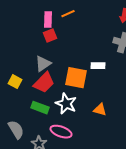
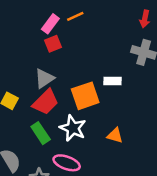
pink rectangle: (48, 20) -> (50, 24), turned 35
orange square: (76, 78) -> (85, 96), turned -30
green rectangle: (40, 108) -> (41, 133), turned 36

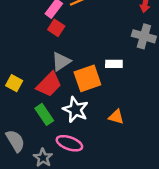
red square: (53, 44) -> (56, 28), turned -35
gray triangle: (44, 78) -> (61, 62), moved

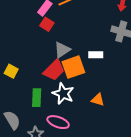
gray triangle: (61, 62) -> (62, 50), moved
red trapezoid: (49, 84) -> (54, 70), moved
green rectangle: (44, 114) -> (37, 98), turned 36

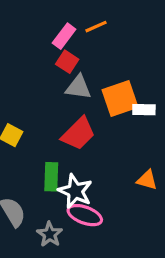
gray triangle: (62, 50) -> (78, 87), moved, turned 42
orange square: (73, 67) -> (120, 98), moved
white star: (63, 94) -> (75, 191), moved

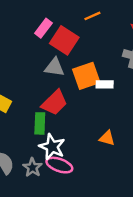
orange line: (96, 27) -> (92, 16), moved
red square: (67, 62) -> (64, 40), moved, size x1.6
green rectangle: (51, 177) -> (40, 123), moved
gray star: (50, 234) -> (32, 167), moved

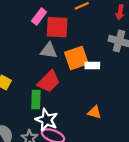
red square: (64, 40) -> (57, 27), turned -30

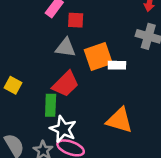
red square: (57, 27) -> (76, 20), size x0.6
orange triangle: (94, 112) -> (119, 120), size x1.6

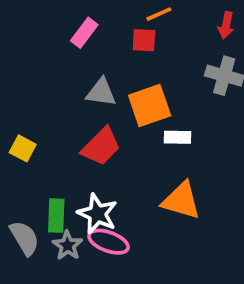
red square: (76, 20) -> (144, 40), moved
white rectangle: (117, 65) -> (178, 137), moved
green rectangle: (51, 105) -> (56, 216), moved

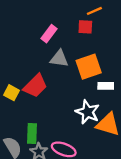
pink rectangle: (84, 33) -> (49, 34), moved
red trapezoid: (101, 147) -> (35, 86), moved
white star: (97, 214) -> (88, 112), moved

